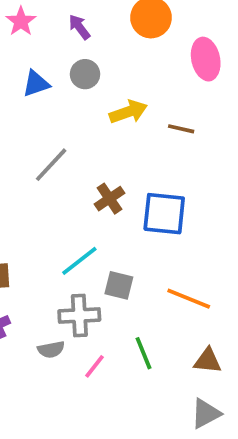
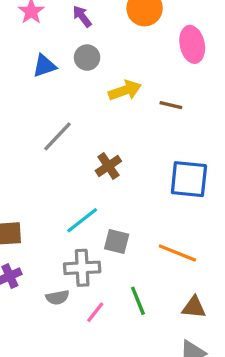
blue square: (164, 214) -> (189, 179), moved

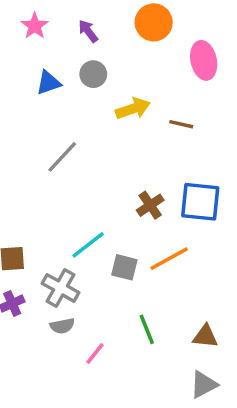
brown cross: (108, 166) -> (150, 205), moved
orange line: (177, 253) -> (169, 259), moved, turned -51
gray cross: (82, 268) -> (61, 288), moved, turned 32
pink line: (95, 312) -> (95, 354), moved

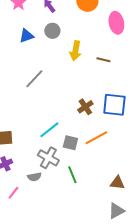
yellow arrow: (133, 109) -> (75, 51), turned 120
gray cross: (61, 288) -> (48, 158), moved
green line: (147, 329) -> (72, 175), moved
pink line: (95, 354) -> (13, 193), moved

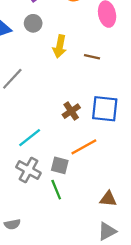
gray square: (70, 143) -> (60, 165), moved
gray semicircle: (34, 177) -> (12, 224), moved

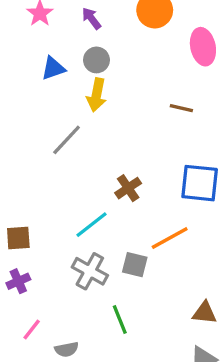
yellow arrow: (60, 46) -> (96, 95), moved
brown cross: (71, 111) -> (128, 188), moved
green line: (56, 190) -> (120, 319), moved

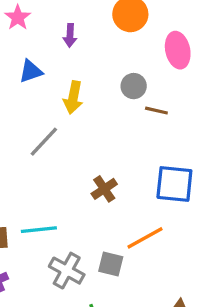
purple arrow: (92, 18) -> (70, 35), moved, turned -140
gray circle: (96, 60) -> (134, 86), moved
cyan line: (92, 225) -> (39, 230), moved, turned 32

